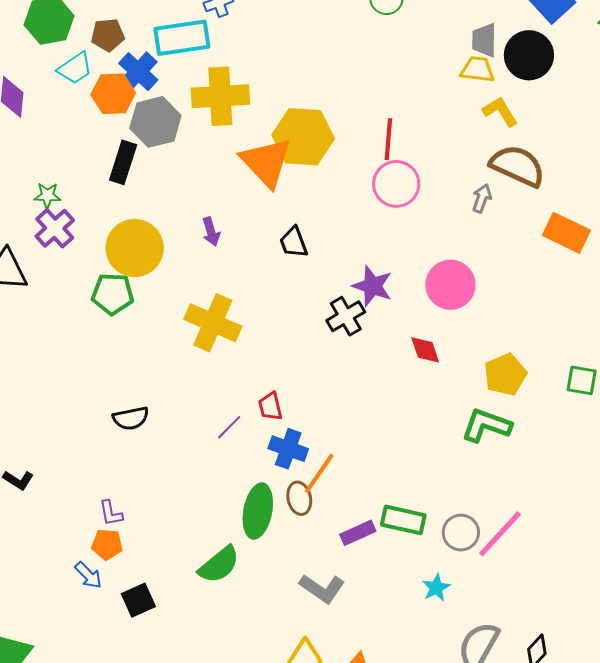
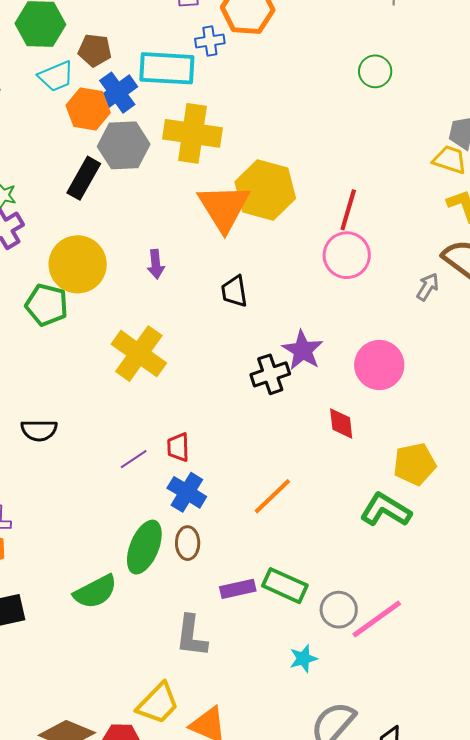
orange line: (319, 473) -> (272, 496), moved
gray L-shape: (322, 588) -> (191, 636), turned 51

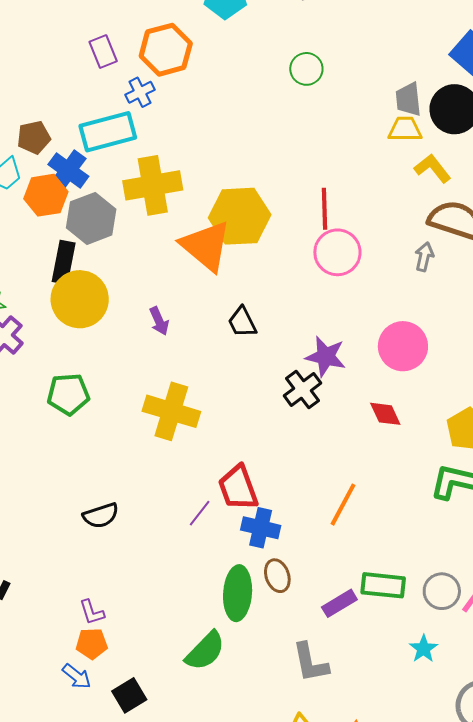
yellow circle: (78, 264) -> (80, 299), moved
red trapezoid: (178, 447) -> (238, 488), size x1.6

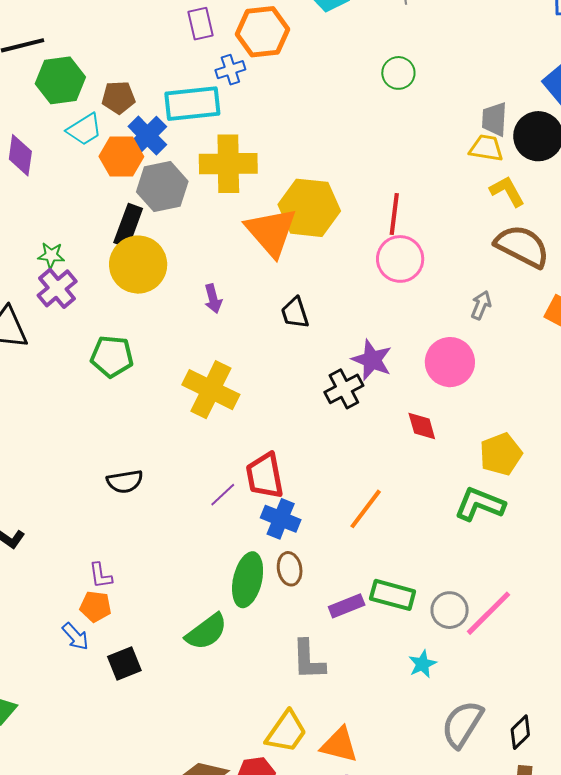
gray arrow: (424, 257) -> (481, 305), moved

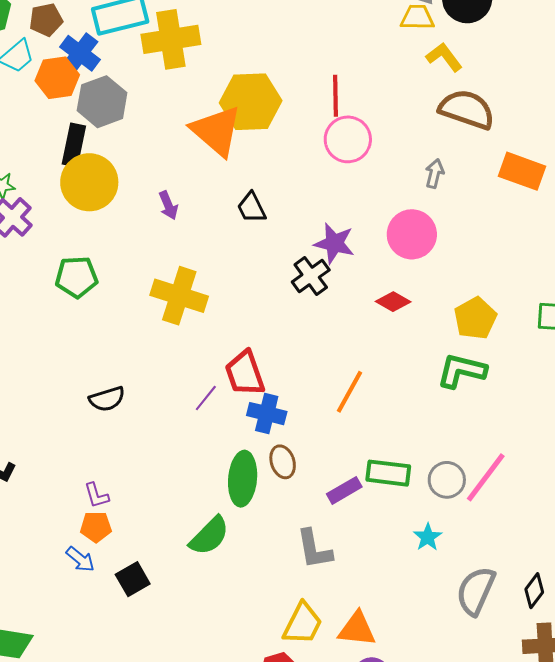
yellow cross: (228, 164) -> (171, 39), moved
red diamond: (422, 426) -> (393, 302), turned -36

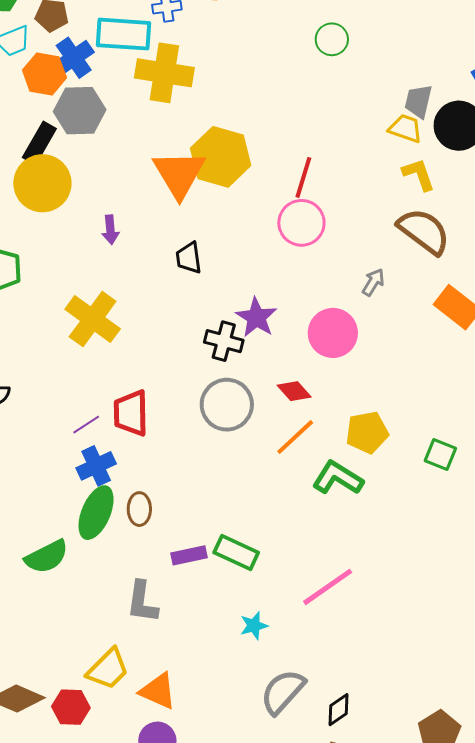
black cross: (311, 276) -> (224, 341), turned 33
orange line: (349, 392) -> (295, 437), moved
blue cross: (267, 414) -> (96, 466), moved, turned 33
gray circle: (447, 480) -> (227, 405), moved, size x1.4

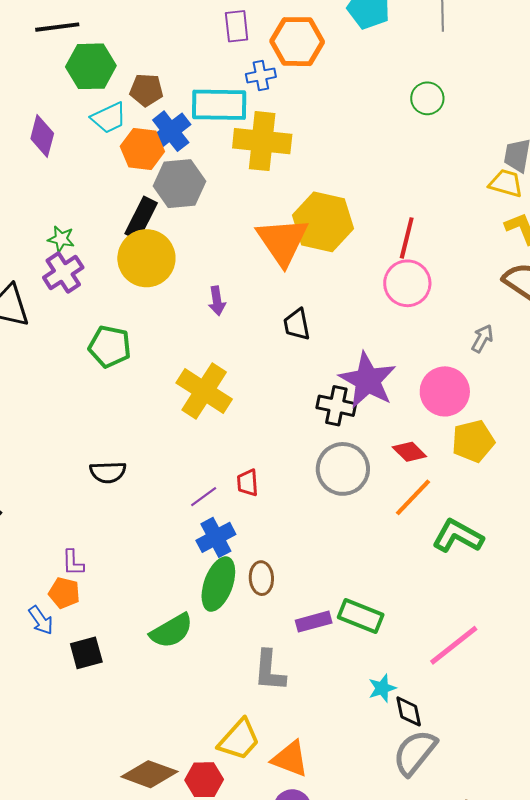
purple star: (256, 317) -> (368, 380), size x1.4
red trapezoid: (131, 413) -> (248, 483), size x0.6
yellow pentagon: (367, 432) -> (473, 441), moved
black diamond: (339, 710) -> (409, 711), moved, turned -64

